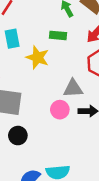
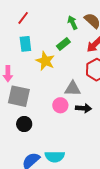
green rectangle: (58, 35) -> (63, 44), turned -48

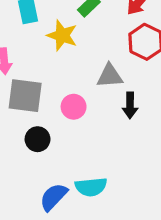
pink circle: (60, 105) -> (74, 107), moved
black arrow: (84, 108) -> (130, 105), turned 91

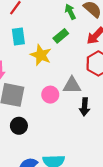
pink circle: (74, 107) -> (50, 95), moved

